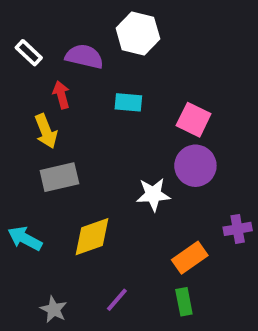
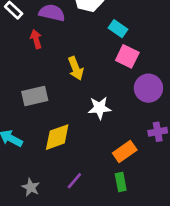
cyan rectangle: (128, 102) -> (118, 29), moved, turned 30
yellow arrow: (46, 131) -> (76, 68), moved
purple circle: (195, 166) -> (148, 88), moved

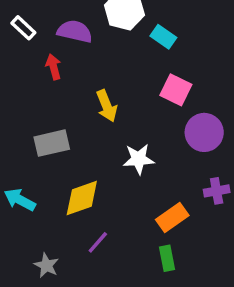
cyan rectangle: (118, 29) -> (163, 37), moved
purple line: (74, 181) -> (98, 242), moved

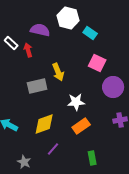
white rectangle: (23, 28) -> (11, 43), moved
gray rectangle: (52, 143) -> (37, 86), moved
orange rectangle: (172, 218) -> (81, 126), moved

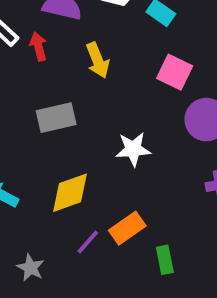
yellow arrow: (58, 72) -> (98, 60), moved
orange rectangle: (81, 126) -> (127, 228), moved

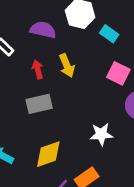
red arrow: (38, 46) -> (38, 69), moved
white star: (133, 149) -> (101, 134), moved

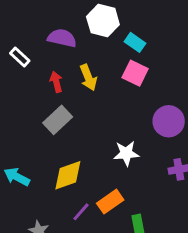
pink square: (118, 73) -> (135, 73), moved
gray rectangle: (39, 104) -> (58, 120), turned -30

